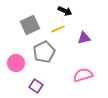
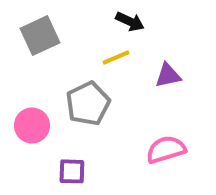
gray square: (30, 25) -> (40, 36), moved
purple square: (36, 86) -> (72, 171), turned -32

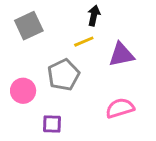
black arrow: (130, 22) -> (94, 16), turned -102
purple triangle: (168, 76) -> (121, 55), size x1.4

